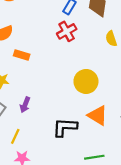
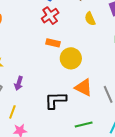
orange rectangle: (22, 55) -> (53, 43), moved

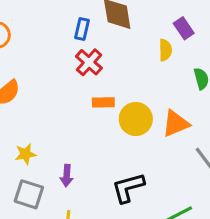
yellow semicircle: (90, 19) -> (165, 50), moved, turned -144
orange triangle: (84, 87) -> (176, 124), moved, turned -36

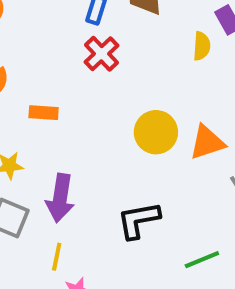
orange rectangle: (103, 102) -> (44, 113), moved
purple arrow: (67, 176) -> (60, 198), size x1.6

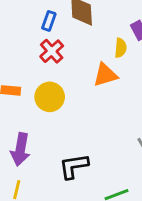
yellow circle: (156, 132) -> (50, 97), moved
orange triangle: (207, 142) -> (105, 75), moved

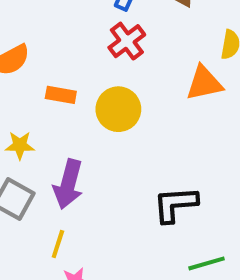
black L-shape: (74, 166) -> (175, 204), moved

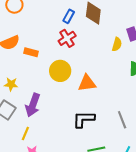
orange triangle: (204, 83) -> (87, 83), moved
orange rectangle: (61, 95) -> (31, 52), moved

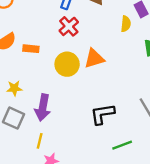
orange triangle: (87, 83) -> (94, 58), moved

